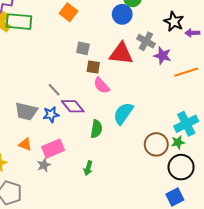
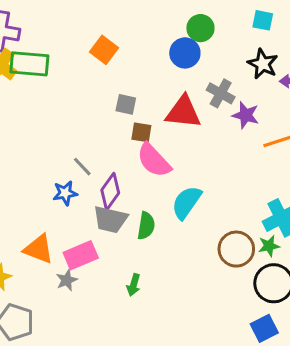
pink semicircle: (102, 86) -> (154, 160), size x1.4
purple diamond: (73, 106) -> (110, 191), turned 75
gray trapezoid: (26, 111) -> (110, 219), moved
blue star: (51, 114) -> (65, 193), moved
orange triangle: (25, 144) -> (39, 249), size x1.5

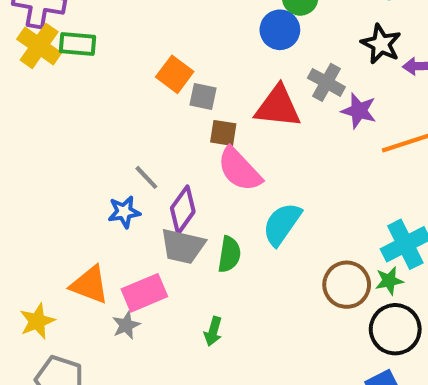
orange square: (104, 50) -> (175, 74), moved
green rectangle: (29, 64) -> (78, 44), size x0.7

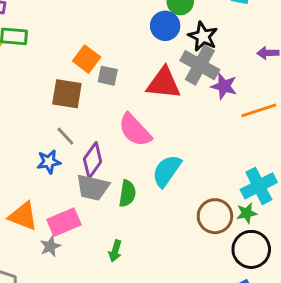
black star: (381, 44) -> (203, 36), moved
gray cross: (326, 82) -> (200, 65), size x1.4
brown square: (223, 133) -> (67, 94), moved, size x1.5

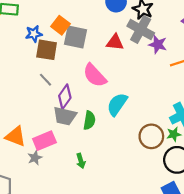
gray square: (108, 76) -> (75, 37), size x1.6
red triangle: (164, 83) -> (115, 42), size x0.7
blue star: (49, 162) -> (34, 34), moved
green arrow: (115, 251) -> (81, 161), turned -32

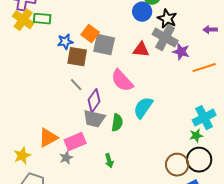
orange triangle: (16, 136) -> (48, 138), turned -50
brown circle: (151, 136) -> (177, 165), moved

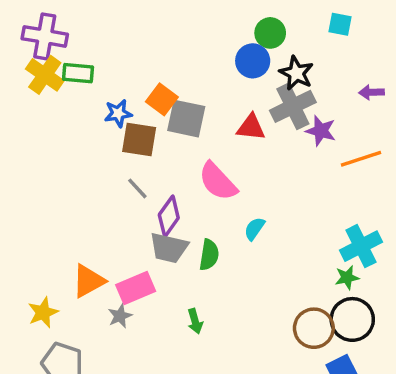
gray cross: (165, 38) -> (293, 106), turned 35
cyan semicircle: (143, 108) -> (254, 229), size x0.6

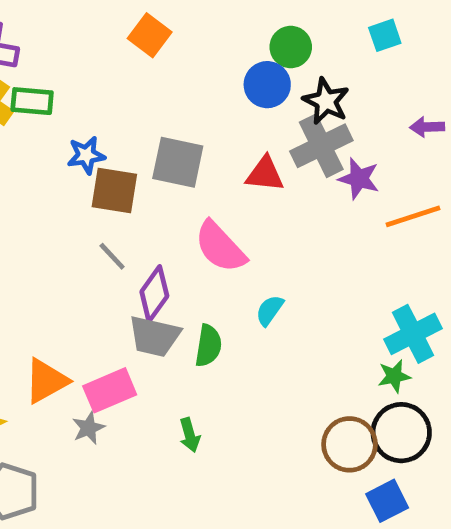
cyan square: (340, 24) -> (385, 35), turned -30
orange square: (162, 99) -> (150, 35), moved

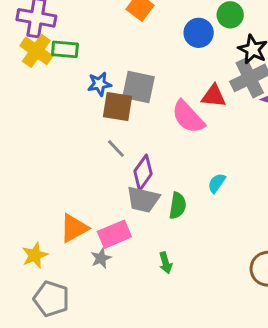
blue circle: (267, 85) -> (199, 33), moved
gray square: (178, 162) -> (139, 87), moved
pink semicircle: (220, 247) -> (188, 117), moved

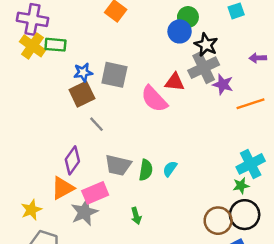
blue circle: (199, 33) -> (180, 31), moved
brown square: (117, 106) -> (82, 94), moved, turned -35
purple diamond: (143, 173) -> (72, 160), moved
cyan semicircle: (217, 183) -> (170, 169), moved
gray star: (101, 258) -> (84, 212), size x1.6

